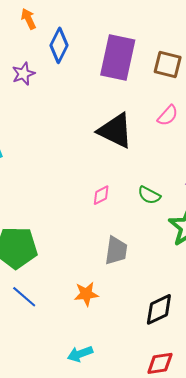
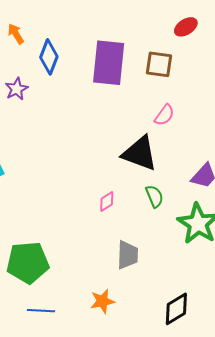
black triangle: (115, 131) -> (140, 153), moved
green semicircle: (149, 195) -> (154, 196), turned -135
blue line: (24, 297) -> (41, 311), turned -32

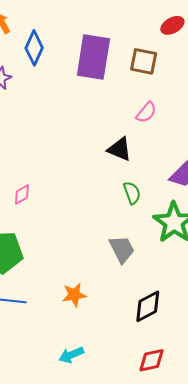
black triangle: (140, 153) -> (119, 149), size x0.7
pink diamond: (107, 201) -> (22, 194), moved
gray trapezoid: (127, 255) -> (122, 249), moved, turned -32

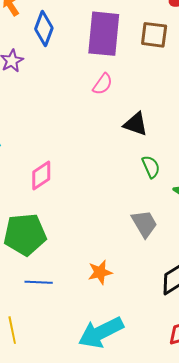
pink semicircle: (146, 112) -> (103, 84), moved
pink diamond: (22, 194) -> (41, 176), size x1.4
cyan arrow: (71, 355) -> (101, 332), size x1.8

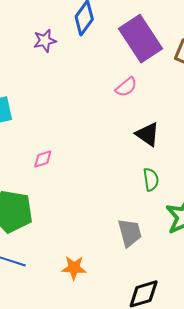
purple rectangle: (104, 34) -> (140, 39), turned -54
pink diamond: (41, 176) -> (43, 159), size x0.7

